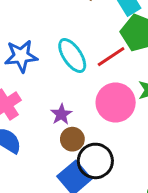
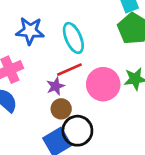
red line: (111, 57) -> (69, 70), moved

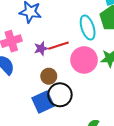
cyan ellipse: (73, 38) -> (88, 28), moved
purple star: (55, 86) -> (41, 49), moved

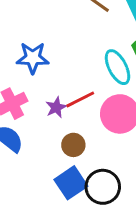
black circle: (60, 95) -> (103, 187), moved

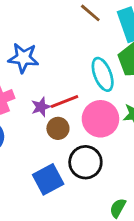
brown circle: (73, 145) -> (58, 128), moved
black circle: (103, 187) -> (85, 162), moved

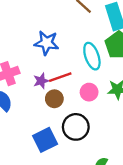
blue star: (23, 58) -> (47, 43), moved
pink circle: (100, 119) -> (89, 92), size x0.6

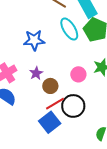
cyan ellipse: (92, 56) -> (69, 29), moved
red line: (60, 77) -> (55, 104), moved

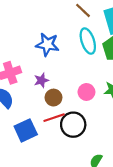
blue square: (50, 122) -> (26, 130), moved

